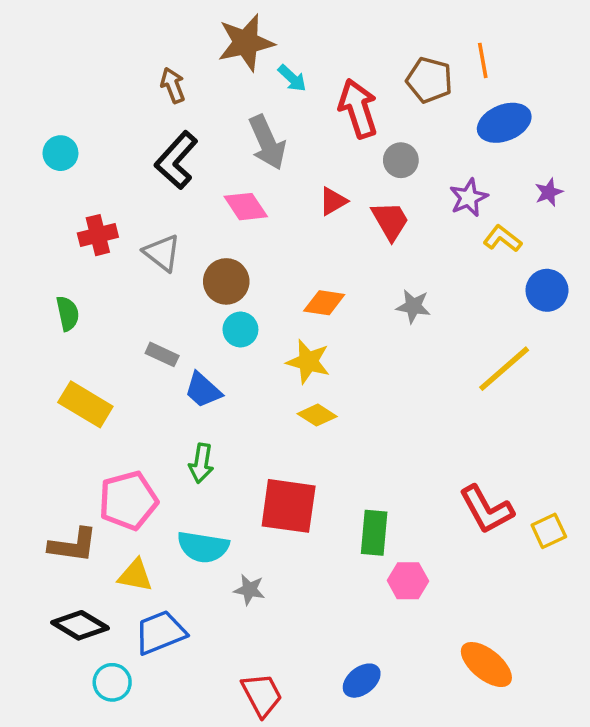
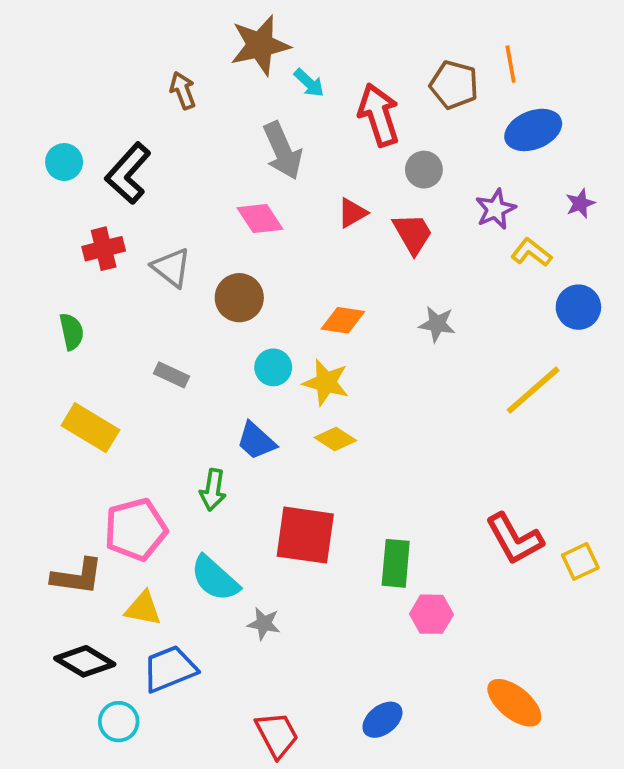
black L-shape: (176, 160) -> (128, 173), moved
cyan circle: (240, 329) -> (273, 367), moved
blue trapezoid: (203, 390) -> (256, 441), moved
cyan semicircle: (203, 547) -> (215, 578), turned 33

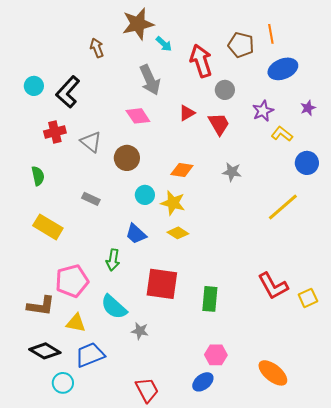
pink hexagon: (431, 614) -> (216, 355), moved

